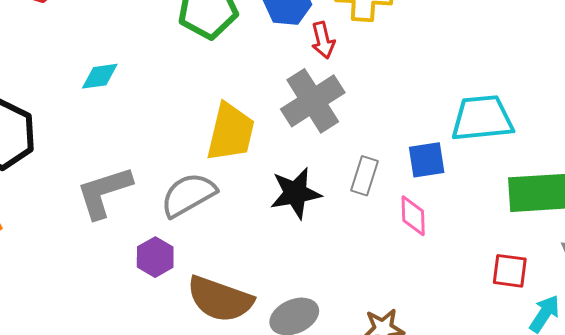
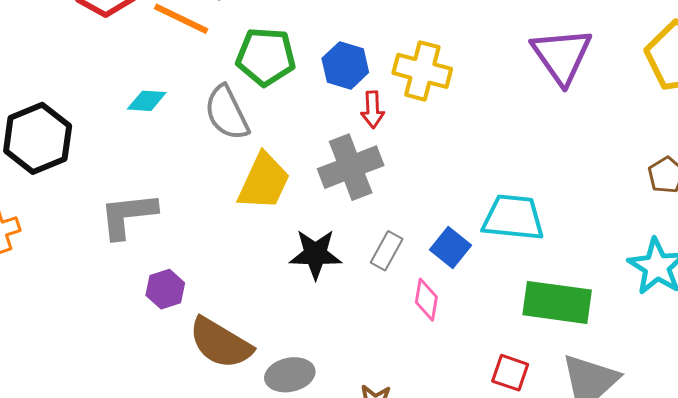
blue square: (427, 160) -> (451, 247), turned 36
gray semicircle: (188, 195) -> (227, 113), moved, turned -98

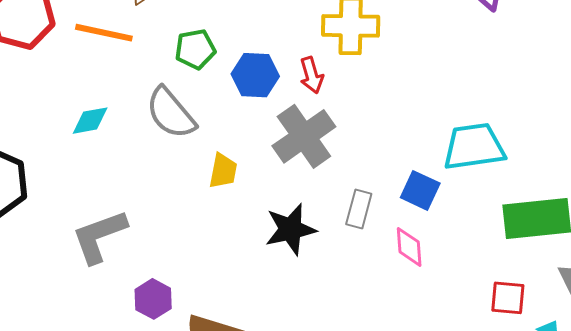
green pentagon: (266, 57) -> (195, 49), size x0.7
blue hexagon: (345, 65) -> (255, 75), moved
yellow trapezoid: (264, 181) -> (223, 171), size x0.6

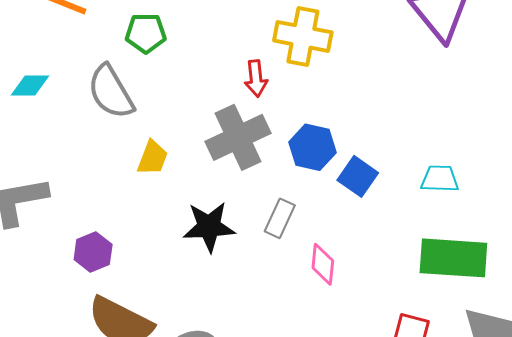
blue hexagon: (255, 75) -> (313, 147), moved
cyan trapezoid: (474, 147) -> (440, 179), moved, size x0.6
blue square: (420, 190) -> (358, 176), moved
purple hexagon: (153, 299) -> (93, 252), moved

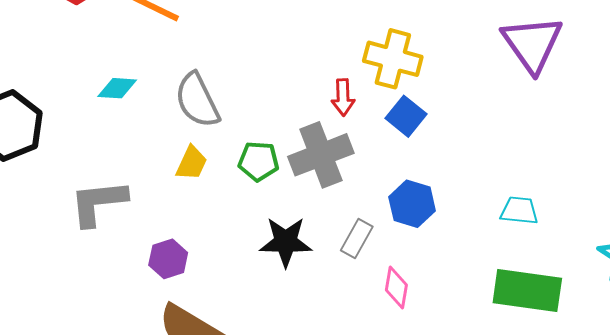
green pentagon: (146, 33) -> (258, 161), moved
blue hexagon: (313, 147) -> (412, 204), moved
yellow trapezoid: (152, 158) -> (192, 163), moved
blue square: (358, 176) -> (406, 116), moved

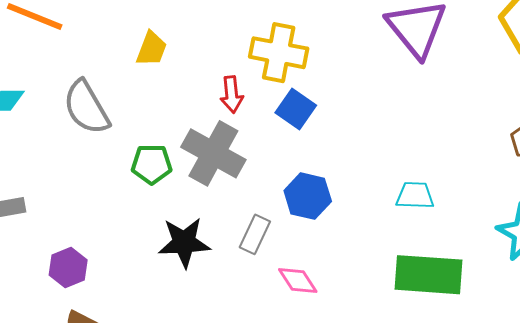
gray cross: (321, 155) -> (213, 153), turned -36
yellow trapezoid: (192, 163) -> (152, 49), moved
pink diamond: (396, 287) -> (298, 281), turned -39

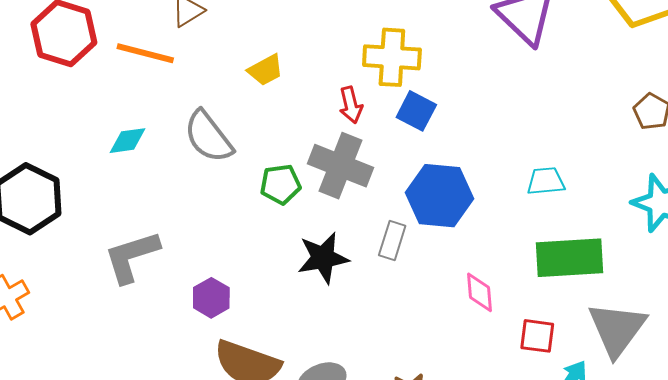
yellow trapezoid: (152, 49) -> (265, 70), turned 48
blue hexagon: (308, 196) -> (439, 196), size x1.4
pink diamond: (298, 281) -> (479, 292), moved, turned 36

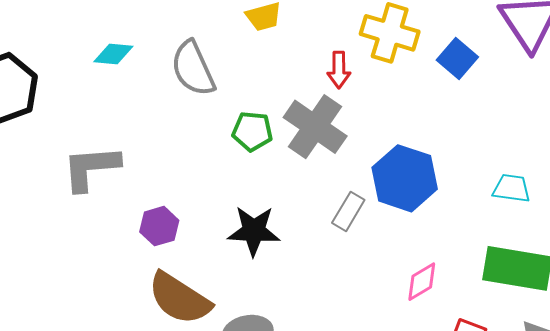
blue square: (416, 111) -> (457, 58), moved
black star: (323, 258) -> (254, 231), moved
pink diamond: (479, 292) -> (422, 282), turned 51

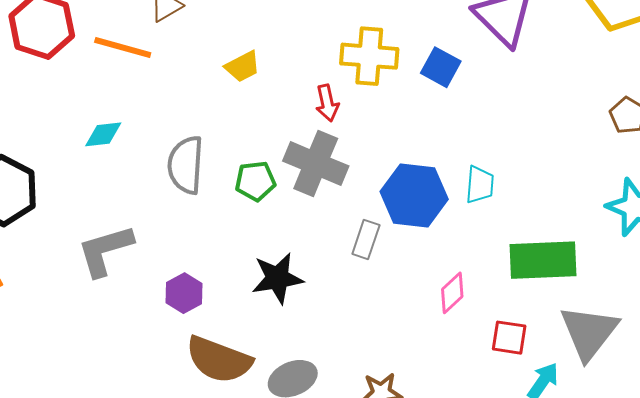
gray semicircle: (193, 68) -> (186, 165), moved, turned 40
cyan trapezoid: (511, 188) -> (480, 185), moved, turned 99

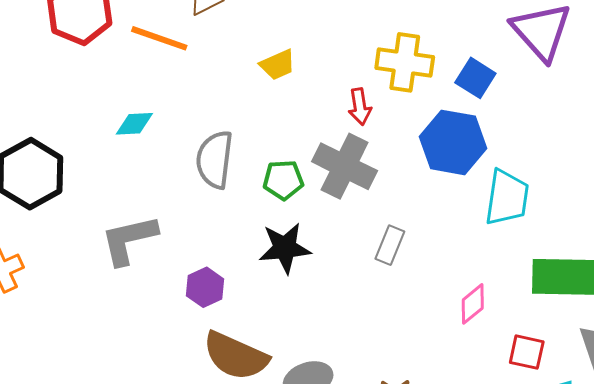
cyan trapezoid: (480, 185) -> (507, 198), size x1.5
blue hexagon: (414, 195) -> (453, 142), moved
black star: (277, 278) -> (285, 248), moved

